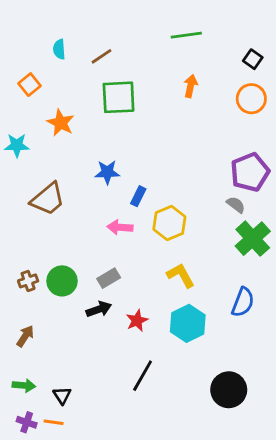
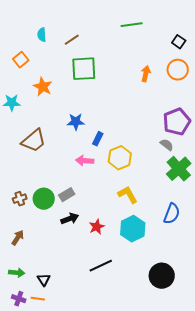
orange arrow: (191, 86) -> (146, 74), moved
gray rectangle: (109, 278) -> (67, 195), moved
black line: (143, 376) -> (101, 266), turned 35

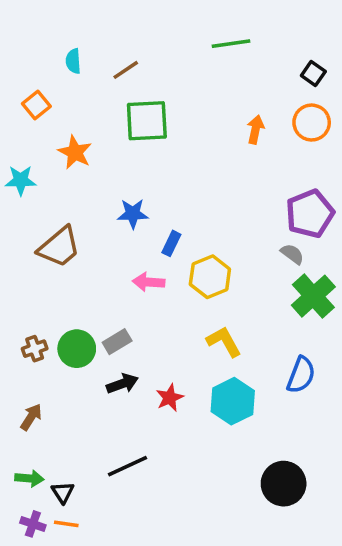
black line: (101, 266) -> (128, 466), moved
black triangle: (44, 280) -> (63, 492), moved

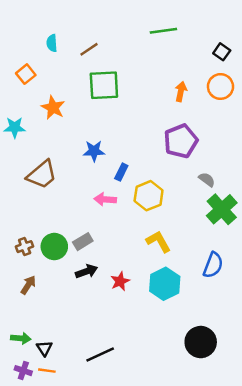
purple pentagon: (310, 214) -> (181, 141), moved
brown arrow: (31, 417) -> (28, 285), moved
black line: (128, 466) -> (100, 354), moved

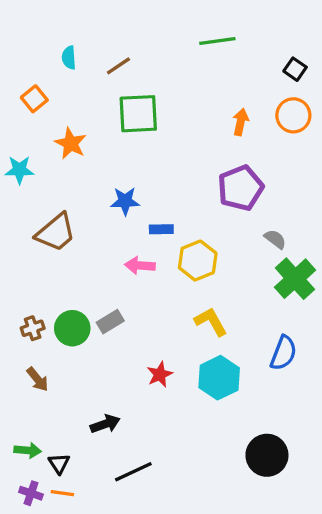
blue rectangle: (121, 172) -> (161, 229), turned 63
black arrow: (87, 271) -> (105, 424), moved
brown arrow: (28, 285) -> (38, 379), turned 108

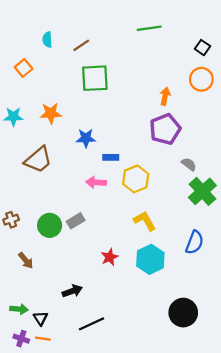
orange arrow: (241, 122) -> (165, 96), moved
orange star: (71, 143) -> (51, 113), moved, turned -30
brown cross: (33, 328) -> (11, 220), moved

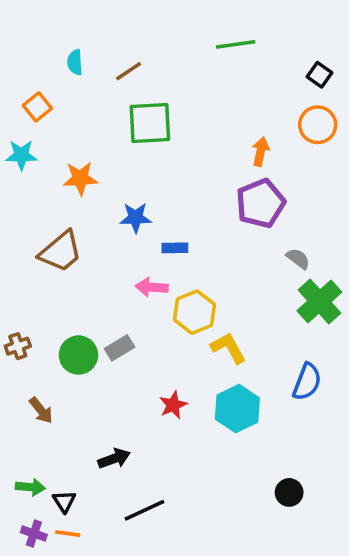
cyan star: (13, 117) -> (21, 155), moved
yellow hexagon: (136, 179) -> (195, 312), moved
black circle: (183, 313) -> (289, 492), size x0.6

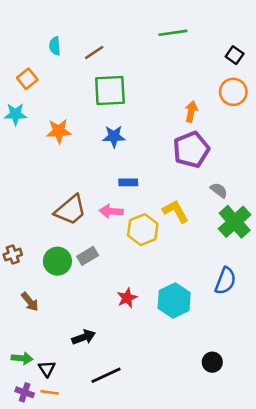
blue star: (136, 218) -> (114, 136), moved
brown trapezoid: (61, 251) -> (71, 210), moved
yellow L-shape: (228, 348) -> (176, 211), moved

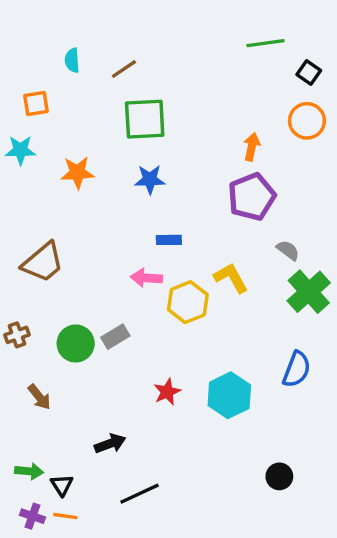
green line: (173, 33) -> (266, 43), moved
orange square: (27, 79) -> (36, 104), turned 30
brown trapezoid: (71, 210) -> (43, 262), moved

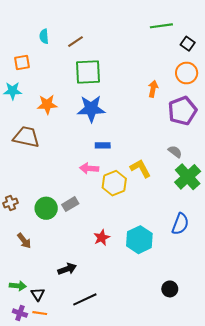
blue star: (150, 179) -> (91, 109), size x1.5
purple pentagon: (252, 197) -> (182, 111), moved
brown trapezoid: (43, 262) -> (26, 137), moved, turned -128

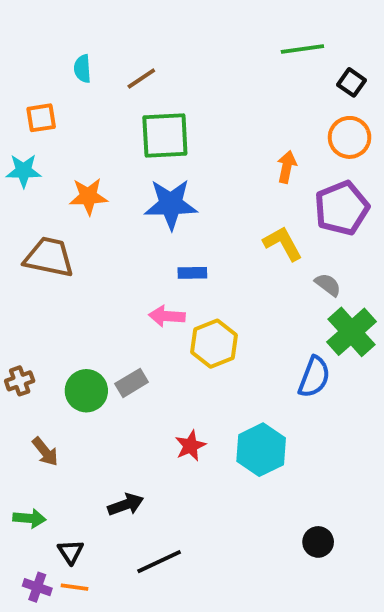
yellow L-shape: (140, 168) -> (283, 243), moved
blue semicircle: (180, 224) -> (314, 377), moved
green arrow: (18, 286) -> (29, 518), moved

